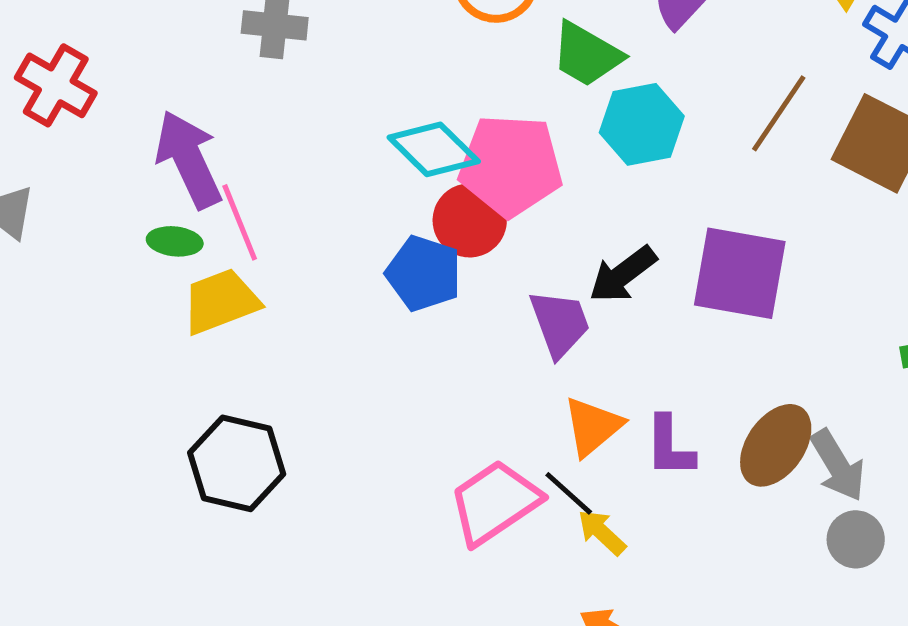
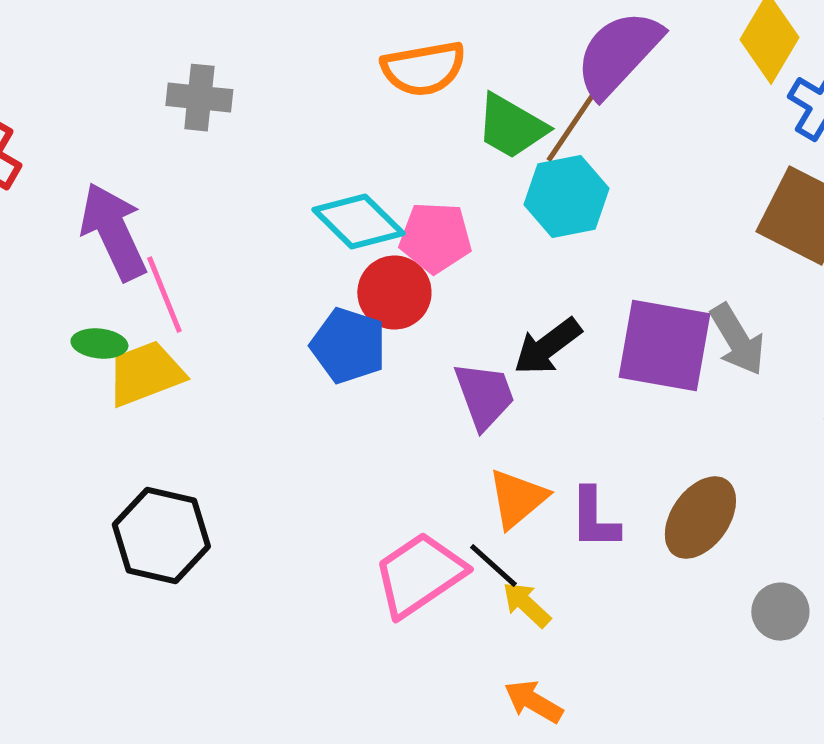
brown line: (779, 113) -> (573, 124), moved
pink pentagon: (511, 165) -> (435, 238), size x0.7
green ellipse: (175, 241) -> (99, 344), moved
gray arrow: (838, 465) -> (737, 340), moved

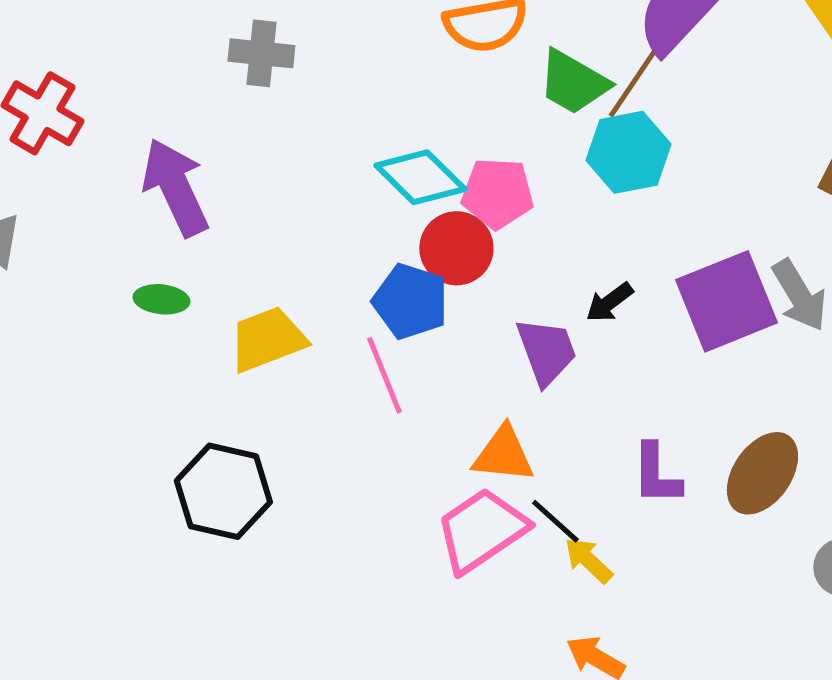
pink line: (164, 295) -> (384, 375), moved
purple square: (664, 346) -> (726, 301), turned -32
black arrow: (547, 347) -> (609, 302), size x0.7
yellow trapezoid: (145, 374) -> (267, 339), moved
orange triangle: (517, 499) -> (503, 454), moved, turned 46

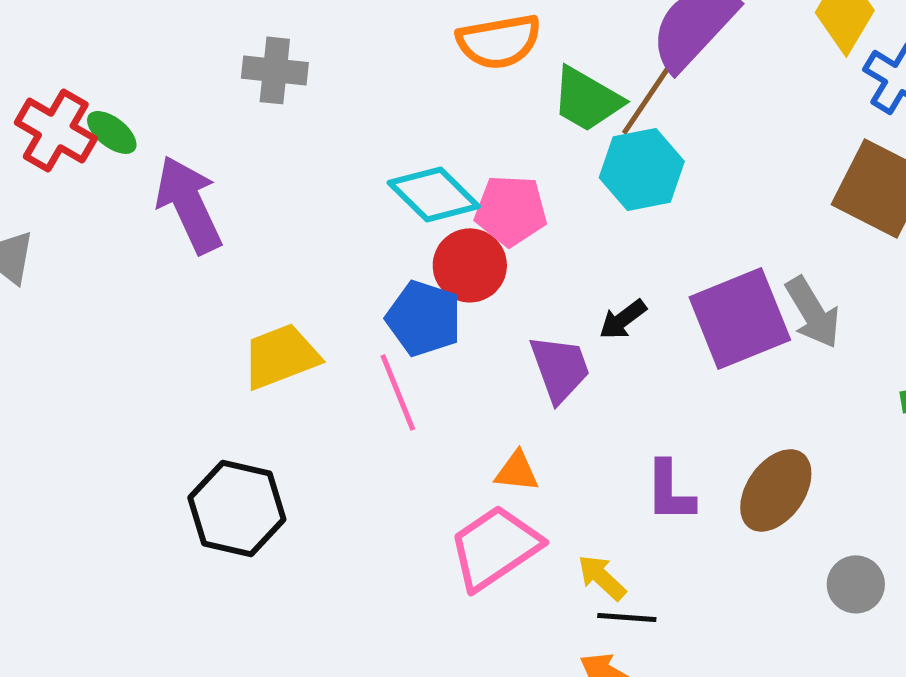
green ellipse: (161, 299) -> (112, 132), moved, turned 32
orange triangle: (503, 454) -> (517, 471), size x0.7
black line: (555, 521) -> (627, 617), moved, turned -38

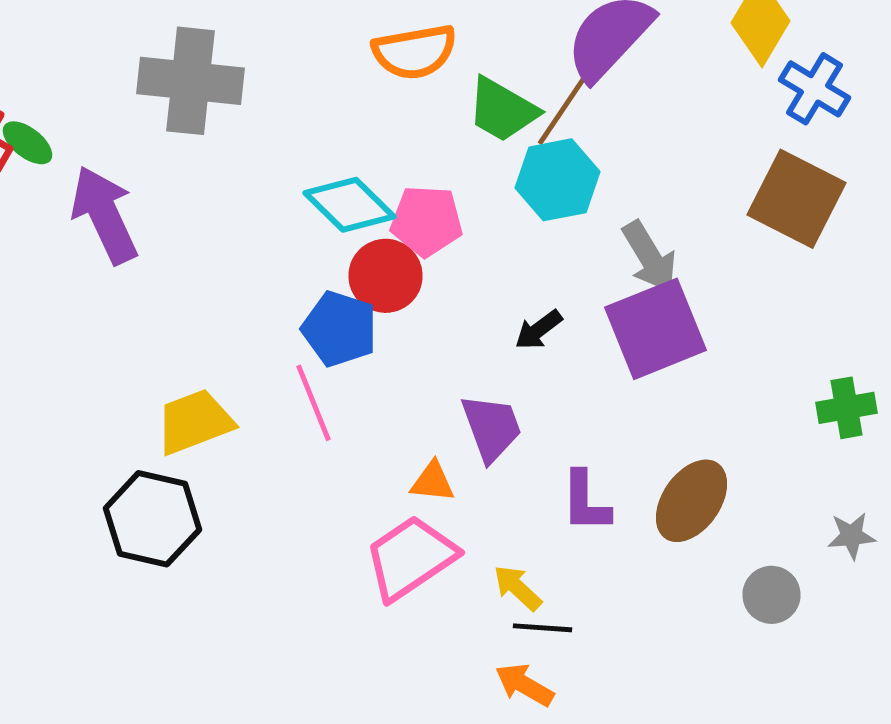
gray cross: (275, 70) -> (190, 81), size x1.6
gray arrow: (813, 312) -> (650, 257), moved
yellow trapezoid: (281, 356) -> (194, 422), moved
purple trapezoid: (560, 368) -> (492, 428), moved

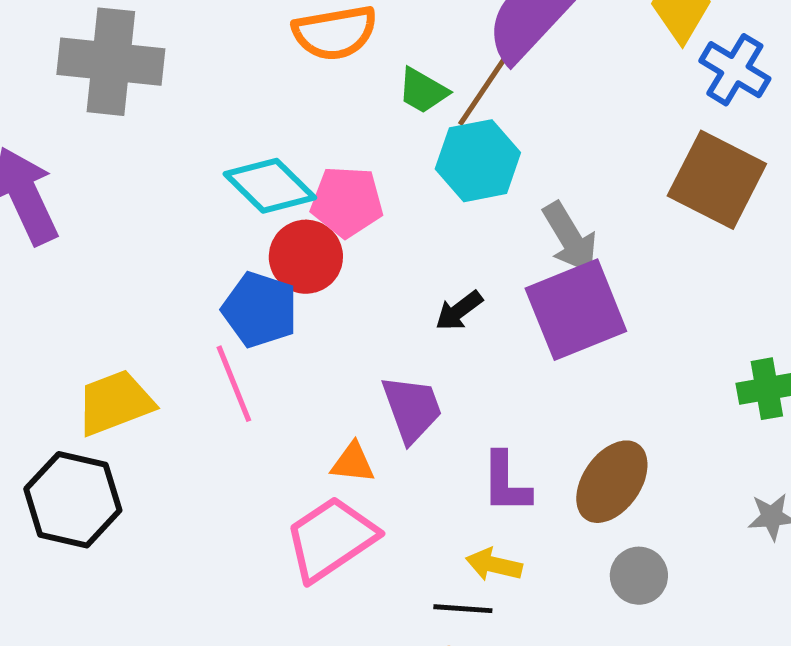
green trapezoid: (502, 110) -> (423, 91), size x0.7
yellow arrow: (518, 588) -> (494, 565), moved, turned -30
gray circle: (772, 595) -> (639, 576), moved

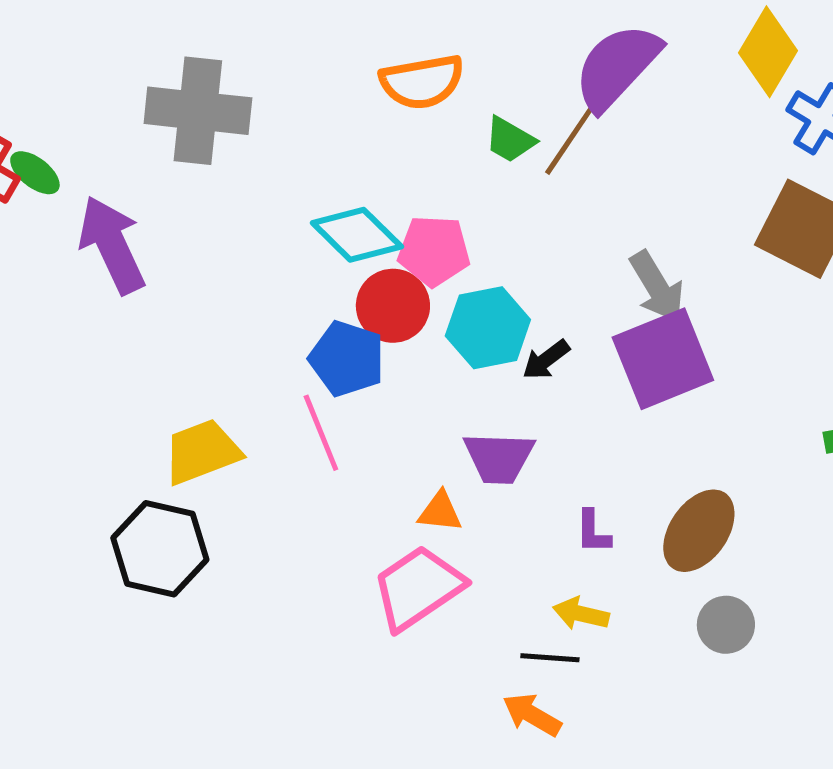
cyan hexagon: (478, 161) -> (488, 328), moved
purple trapezoid: (412, 409) -> (499, 458), turned 112
purple L-shape: (506, 483) -> (593, 532), size x0.7

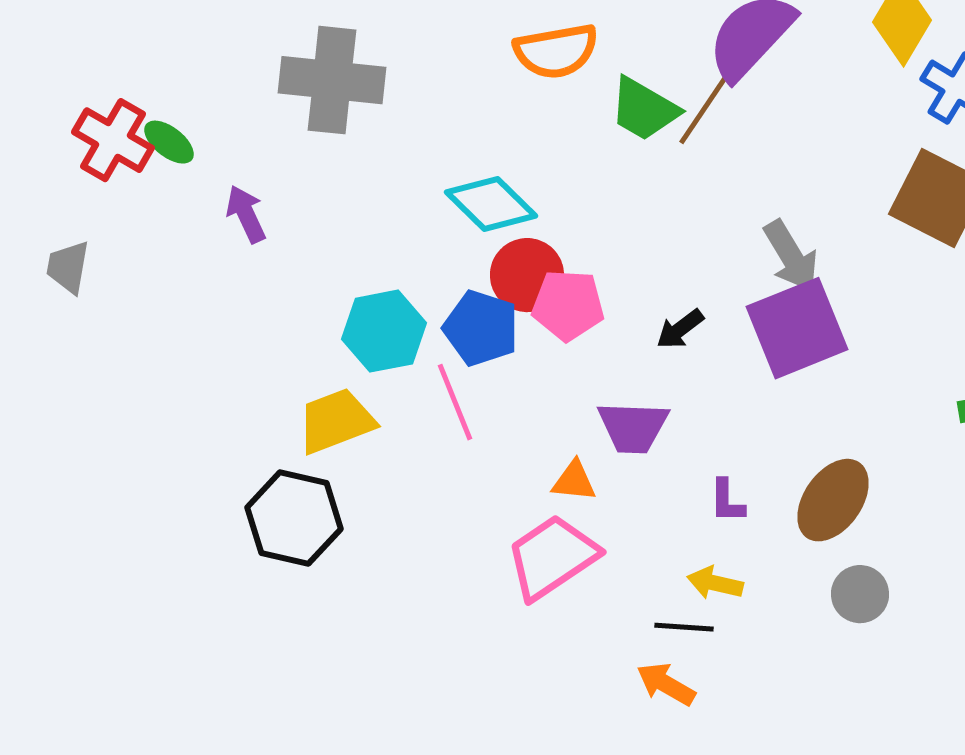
green trapezoid: (510, 140) -> (644, 109), size x1.4
purple arrow: (112, 245) -> (246, 214), size x0.6
pink pentagon: (434, 251) -> (568, 305), moved
cyan hexagon: (488, 328) -> (384, 331), moved

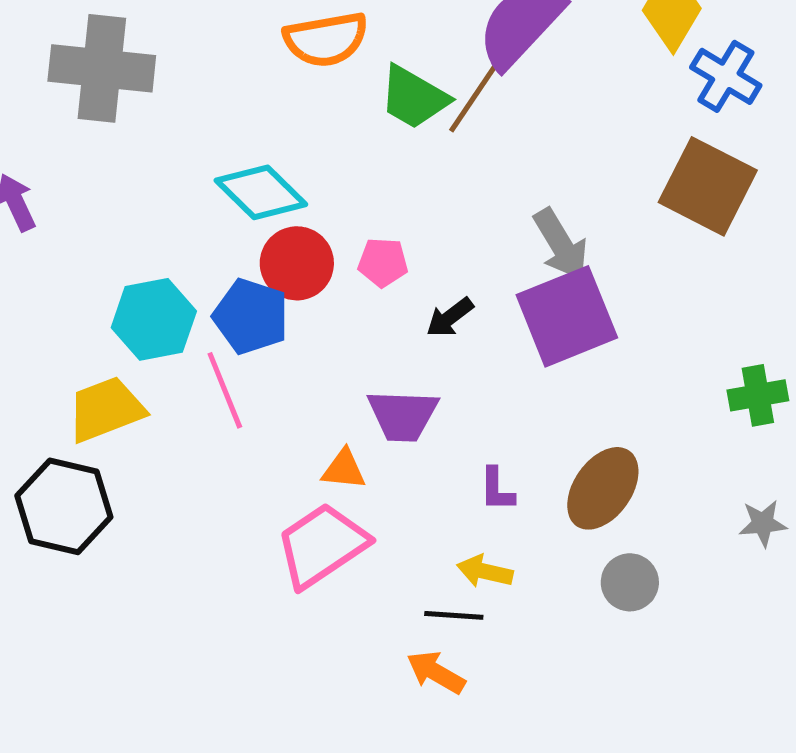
pink pentagon: (568, 305) -> (383, 262), moved, size x0.7

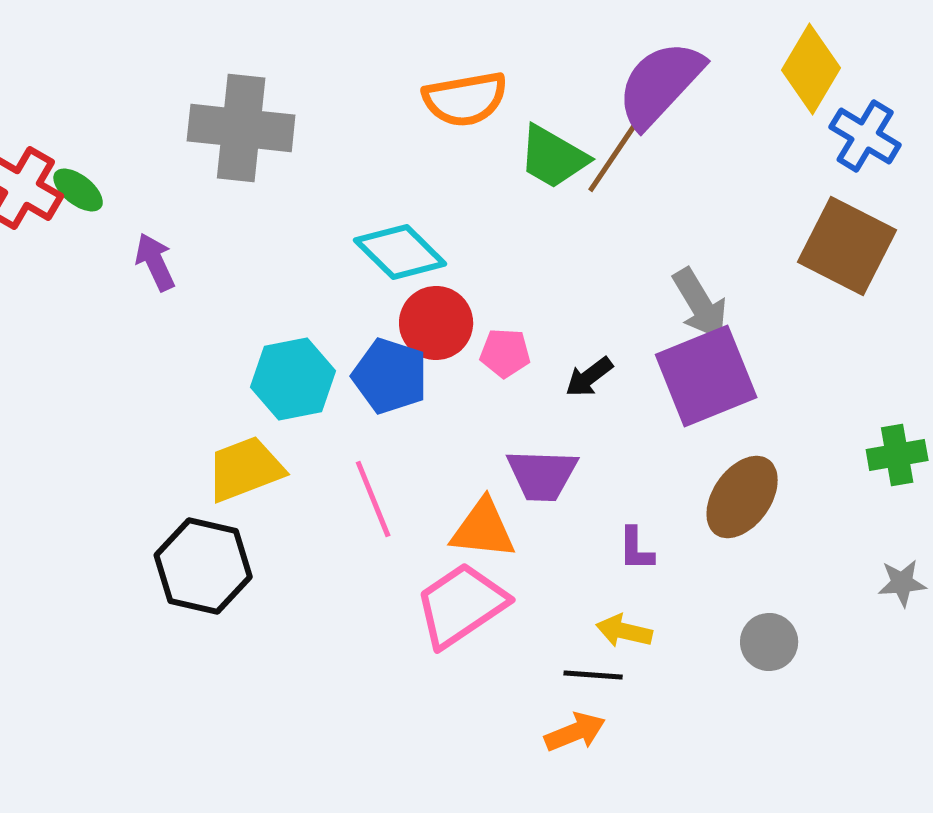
pink pentagon: (383, 262) -> (505, 353), moved
pink line: (225, 390) -> (373, 499), moved
orange triangle: (344, 469) -> (483, 529), size x1.5
brown ellipse: (603, 488) -> (742, 497), moved
orange arrow: (436, 672) -> (575, 732), turned 128

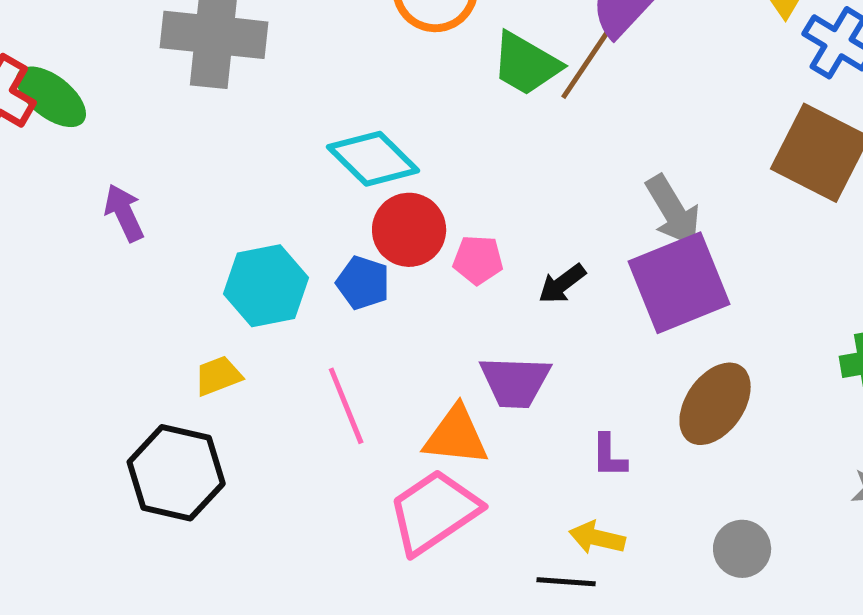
green ellipse: (78, 190) -> (51, 97), size x1.4
purple arrow: (155, 262) -> (124, 213), moved
blue pentagon: (390, 376) -> (363, 283), size x0.7
yellow trapezoid: (245, 469) -> (218, 376), size x0.6

